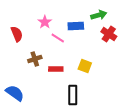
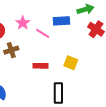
pink star: (45, 22) -> (23, 23), moved
brown cross: (35, 59) -> (11, 50), moved

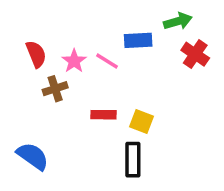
pink star: (23, 23) -> (74, 61), moved
yellow square: (71, 63) -> (142, 122), moved

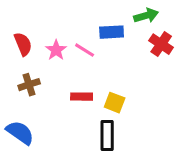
brown cross: (55, 89) -> (29, 85), moved

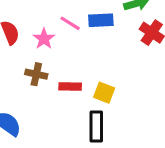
pink line: (85, 50) -> (70, 23), moved
brown cross: (29, 85) -> (36, 74), moved, turned 30

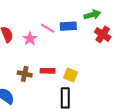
brown cross: (36, 74) -> (25, 74), moved

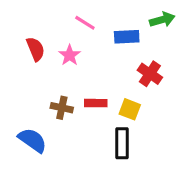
pink line: (48, 28) -> (85, 23), moved
red cross: (103, 34) -> (150, 74), moved

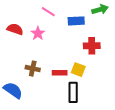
red semicircle: (36, 49) -> (15, 29), turned -49
red cross: (150, 74) -> (92, 46), turned -35
red rectangle: (96, 103) -> (60, 73), moved

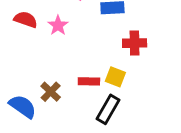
brown cross: (33, 69) -> (51, 92), moved, turned 32
black rectangle: (73, 92) -> (108, 109), turned 30

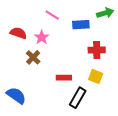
yellow square: (115, 77) -> (96, 76), moved
brown cross: (51, 92) -> (33, 57), moved

